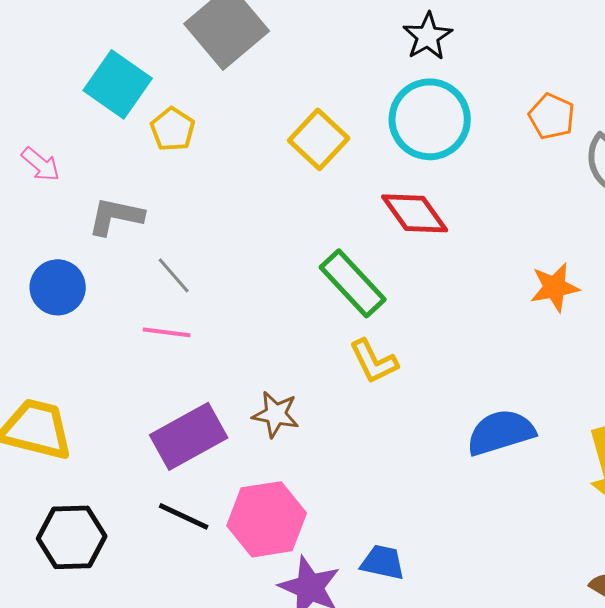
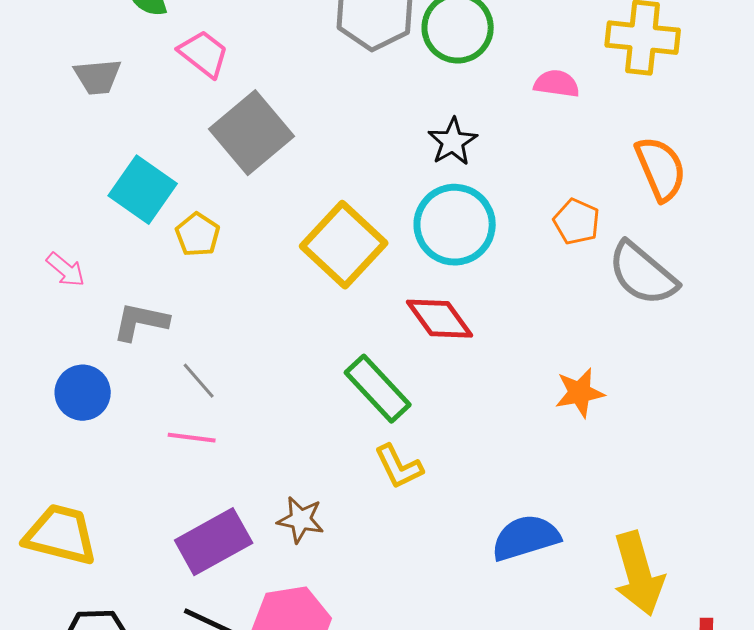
yellow square: (319, 139) -> (344, 245), size x1.4

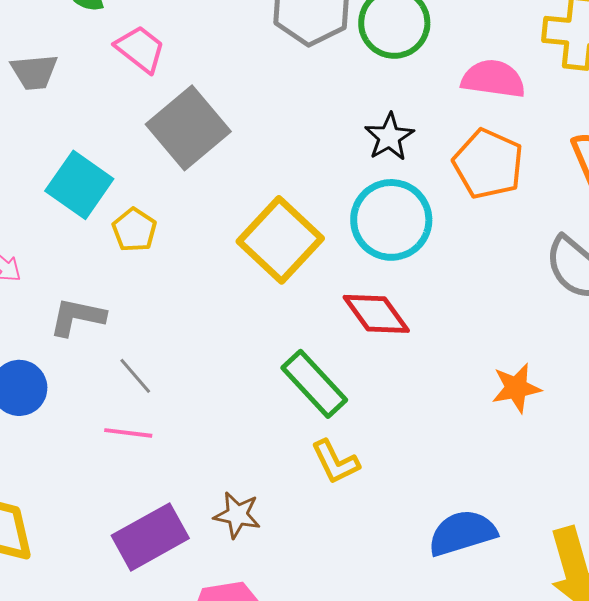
pink semicircle: (557, 84) -> (493, 79), size x1.4
orange pentagon: (577, 222) -> (488, 164), moved, size x1.5

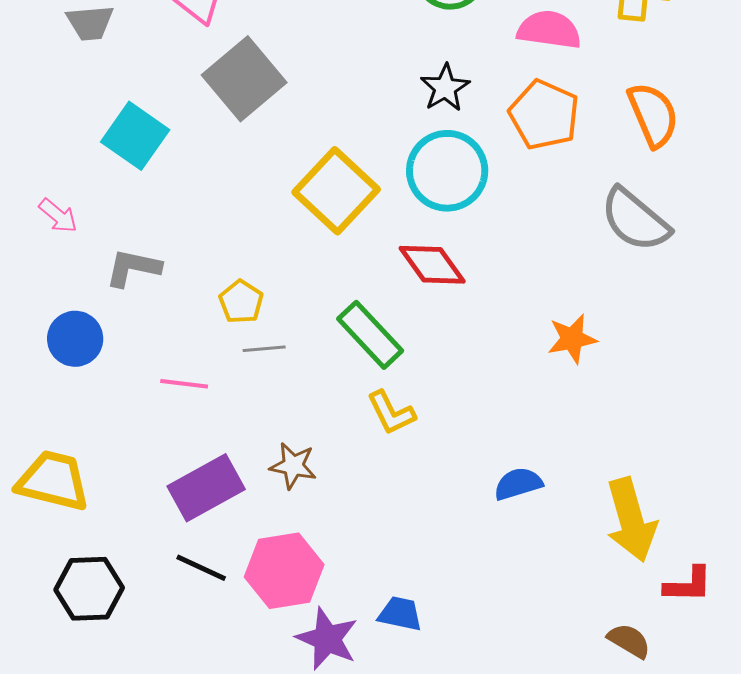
yellow pentagon: (134, 230) -> (241, 302), moved
gray line: (135, 376) -> (264, 349), moved, turned -54
blue semicircle: (462, 533) -> (518, 484), size x0.7

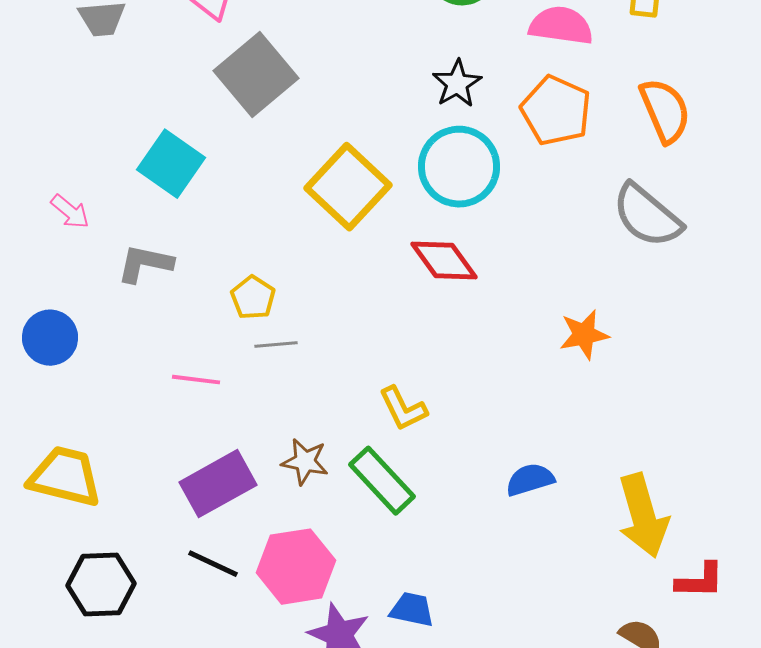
cyan square: (135, 136) -> (171, 164), moved
green rectangle: (370, 335) -> (382, 481), moved
blue circle: (75, 339) -> (50, 338), moved

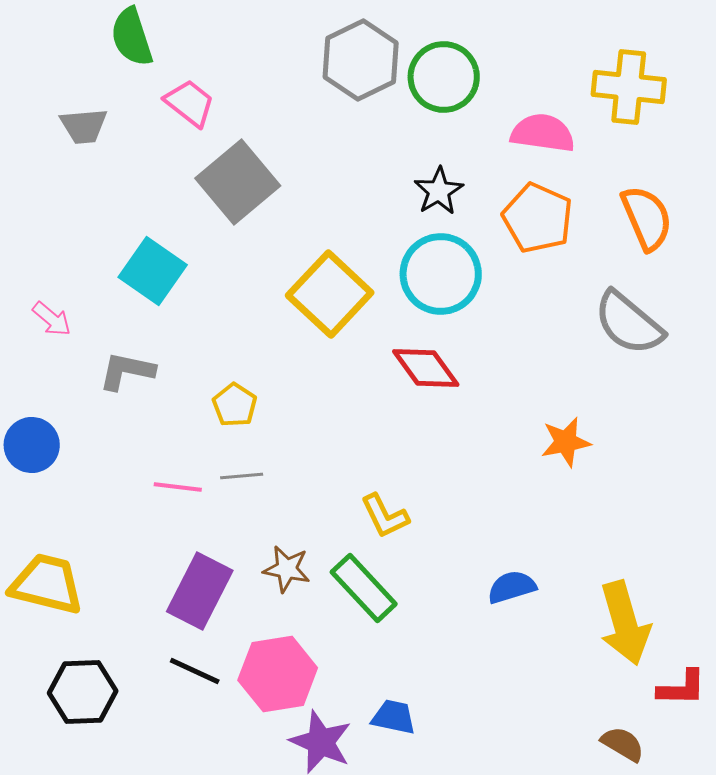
gray line: (276, 345) -> (242, 476), moved
purple rectangle: (218, 484) -> (200, 591), turned -34

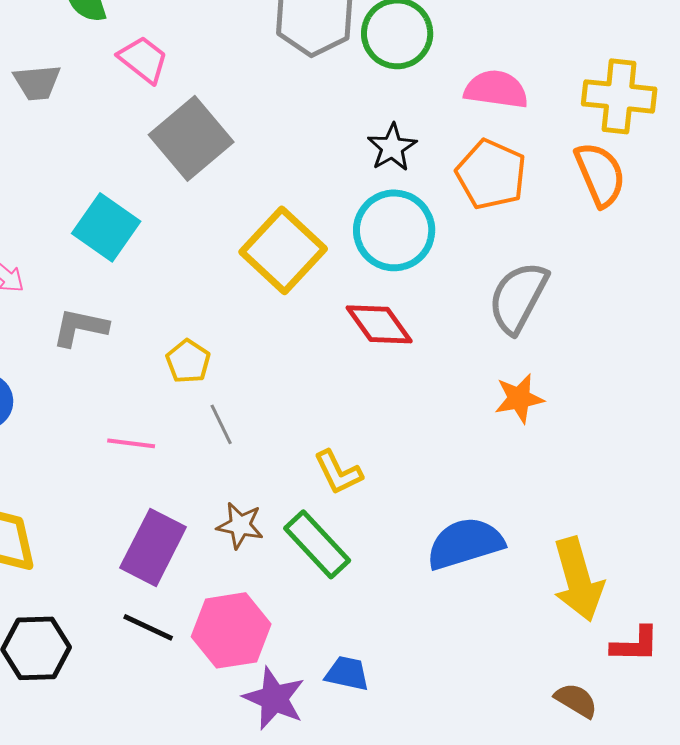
yellow cross: (629, 87) -> (619, 96), moved
gray semicircle: (629, 323) -> (518, 297), moved, turned 78
gray line: (242, 476) -> (221, 424), moved, turned 69
blue semicircle: (512, 587) -> (465, 543), size x1.6

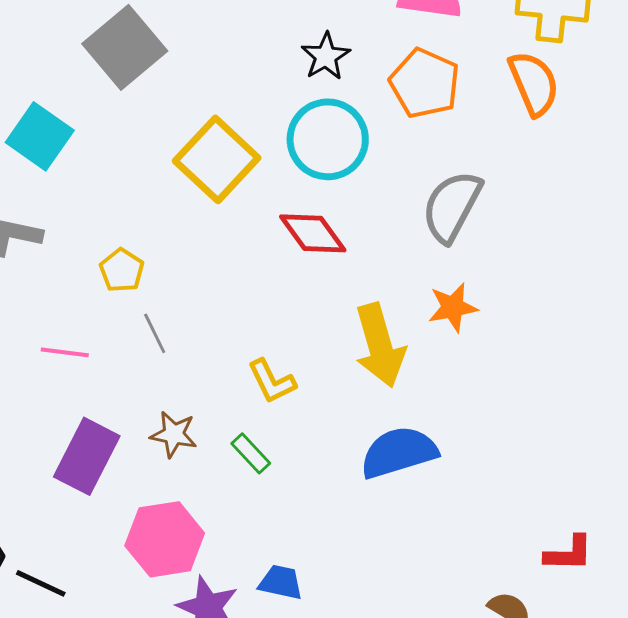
green rectangle: (317, 544) -> (251, 453), size x0.6
yellow arrow: (578, 579) -> (380, 345), moved
black line: (148, 627) -> (41, 583), moved

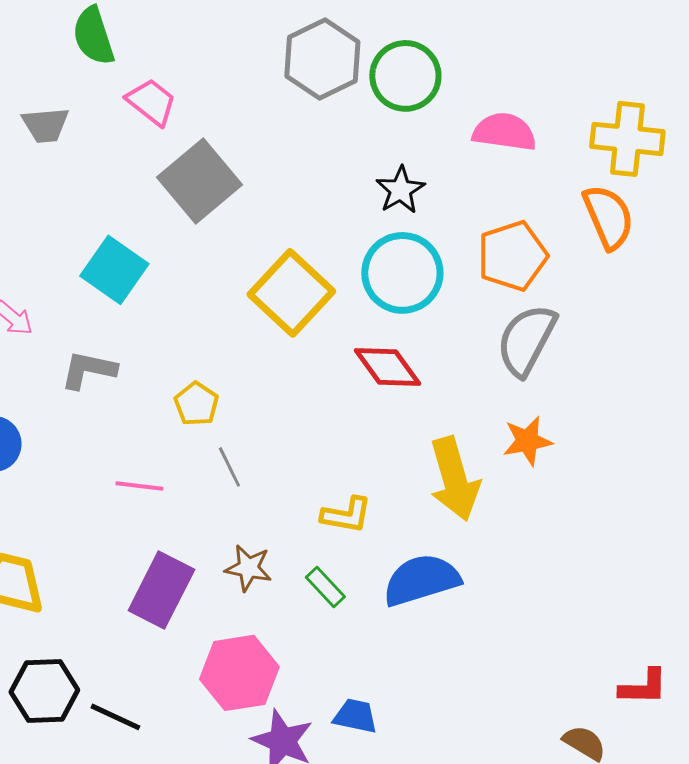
orange pentagon: (425, 83) -> (512, 256), moved, turned 30
yellow L-shape: (272, 381) -> (346, 515), turned -54
blue semicircle: (399, 452) -> (421, 580), moved

